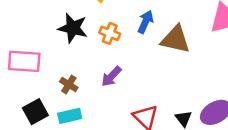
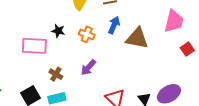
black star: (73, 28) -> (58, 31), size x0.6
pink rectangle: (24, 61) -> (34, 46), moved

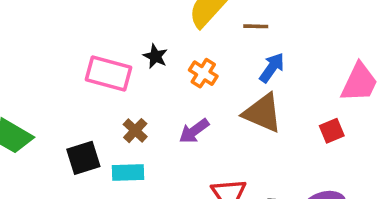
blue arrow: (114, 25) -> (272, 68), moved
brown triangle: (137, 38) -> (263, 113), moved
red square: (187, 49) -> (332, 131), moved

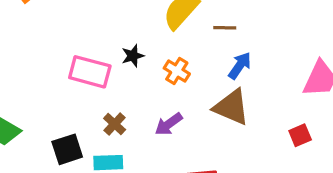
black star: (155, 56) -> (133, 56), turned 30
red square: (332, 131) -> (300, 135), moved

